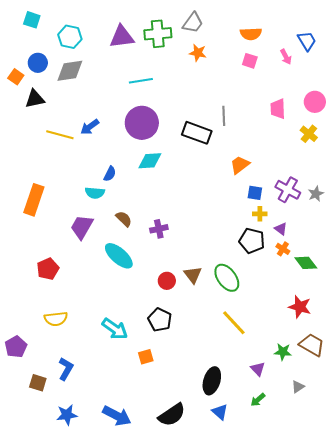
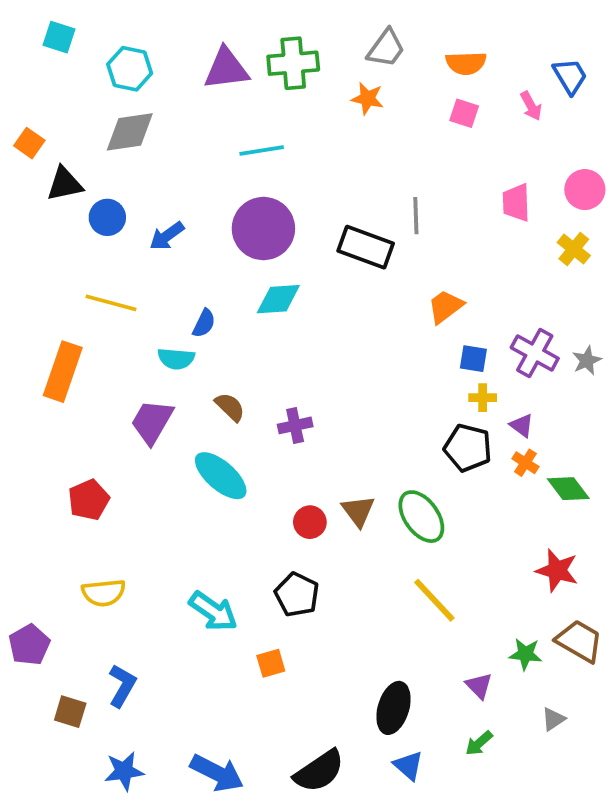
gray trapezoid: (193, 23) -> (386, 48), moved
blue circle: (38, 63) -> (107, 217), moved
yellow line: (60, 135) -> (111, 303), moved

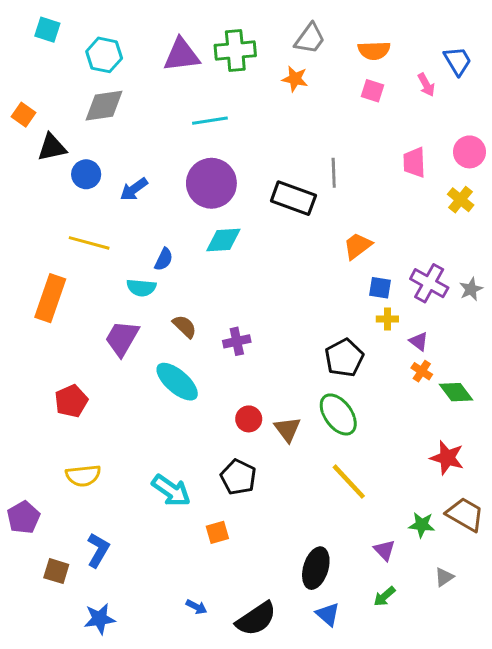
black pentagon: (468, 448) -> (344, 358), moved, turned 30
brown triangle: (358, 511) -> (287, 429), moved
blue arrow: (217, 773) -> (197, 607), moved, size x0.5

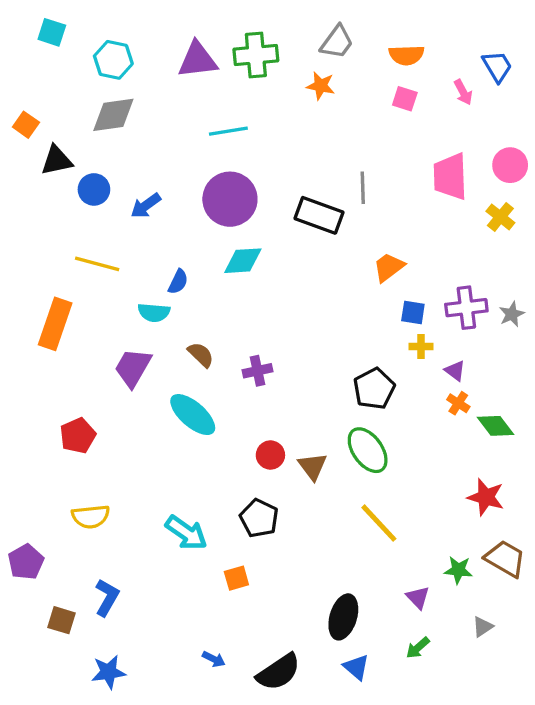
pink trapezoid: (414, 162) -> (450, 176), size x1.4
purple cross: (429, 283) -> (466, 308), turned -36

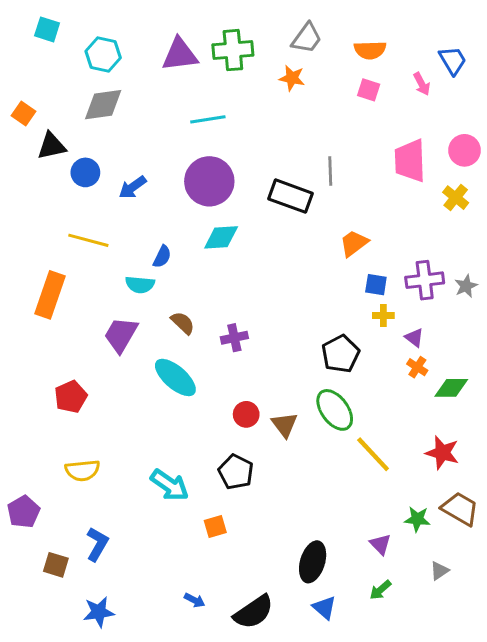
green diamond: (496, 426) -> (451, 388), turned -52
yellow line: (379, 523) -> (373, 454), moved

